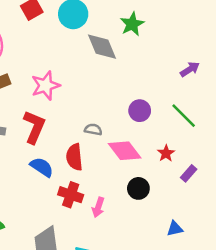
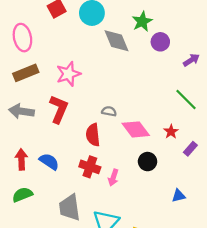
purple circle: (140, 111) -> (160, 42), moved
blue semicircle: (42, 167) -> (49, 162), moved

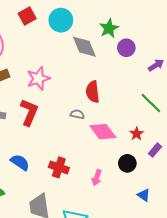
red semicircle: (93, 135) -> (93, 92), moved
black circle: (148, 162) -> (127, 163), moved
pink arrow: (113, 178) -> (97, 178), moved
blue triangle: (179, 196) -> (144, 195), turned 48

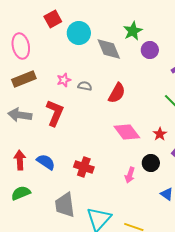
cyan circle: (61, 20) -> (79, 33), moved
pink star: (38, 78) -> (64, 80), size x0.6
red semicircle: (93, 92) -> (117, 93), turned -145
gray semicircle: (77, 114) -> (85, 86), moved
pink arrow: (97, 178) -> (130, 175), moved

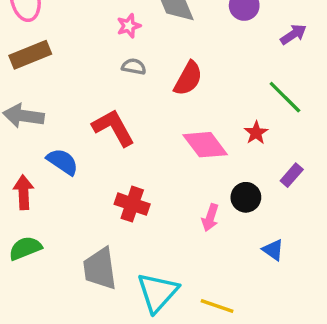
pink star: (64, 80) -> (129, 26), moved
red L-shape: (55, 113) -> (113, 128), moved, turned -52
red star: (160, 134) -> (256, 133), moved
blue semicircle: (46, 162) -> (63, 162), moved

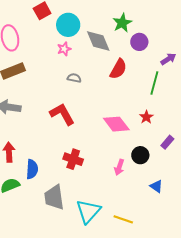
pink star: (129, 26) -> (64, 49), moved
red semicircle: (188, 78) -> (118, 69), moved
green line: (285, 97) -> (154, 83), moved, turned 60
blue semicircle: (63, 162) -> (32, 169), moved, turned 60

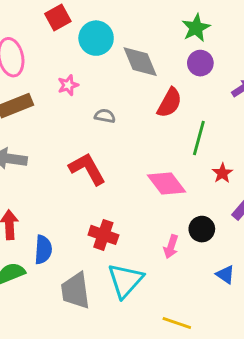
green star: (122, 23) -> (196, 28), moved
pink star: (64, 49) -> (68, 85), moved
green line: (154, 83) -> (199, 138), moved
red star: (146, 117) -> (222, 173), moved
cyan triangle: (88, 211) -> (125, 280), moved

